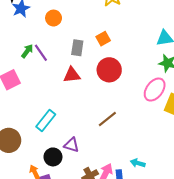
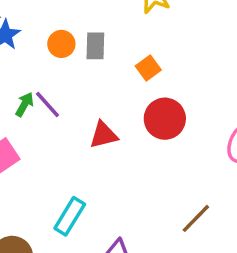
gray rectangle: (77, 48) -> (95, 46), moved
brown line: (107, 119) -> (196, 218), moved

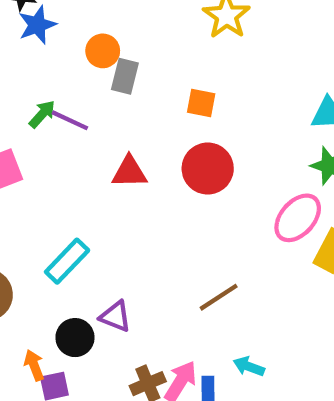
gray rectangle: (95, 46) -> (125, 76), moved
orange square: (148, 68) -> (201, 103), turned 35
purple line: (48, 104) -> (70, 120), turned -36

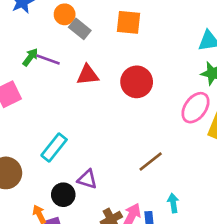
gray rectangle: (125, 76) -> (80, 29), turned -60
orange square: (201, 103) -> (128, 22), moved, size x1.4
red triangle: (129, 172) -> (88, 75), moved
cyan arrow: (249, 366) -> (173, 203), turned 66

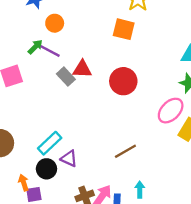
orange circle: (65, 14) -> (55, 23), moved
gray rectangle: (80, 29) -> (66, 77), moved
cyan rectangle: (54, 147) -> (50, 143), moved

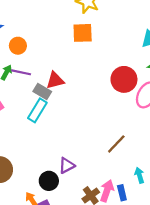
red circle: (123, 81) -> (124, 79), moved
cyan rectangle: (50, 143) -> (37, 110), moved
purple triangle: (69, 159) -> (67, 166), turned -36

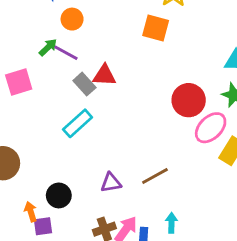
cyan rectangle: (37, 110) -> (78, 123), moved
purple triangle: (67, 166) -> (111, 183), moved

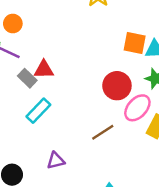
orange square: (156, 28) -> (135, 43), moved
cyan rectangle: (78, 123) -> (38, 111), moved
brown line: (155, 176) -> (103, 132), moved

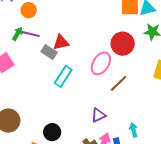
pink ellipse: (137, 108) -> (101, 63), moved
purple triangle: (56, 161) -> (98, 115), moved

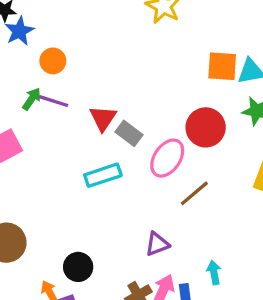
red triangle: (61, 42) -> (103, 118), turned -48
gray rectangle: (49, 52) -> (129, 133), moved
cyan rectangle: (63, 76) -> (103, 175), turned 35

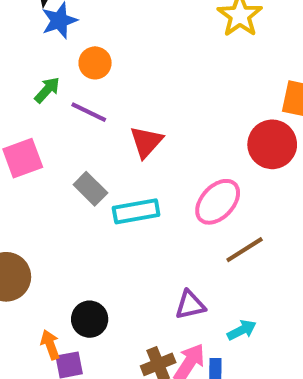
green arrow: (32, 99) -> (47, 90), moved
red circle: (206, 127) -> (272, 144), moved
gray rectangle: (129, 133) -> (90, 189), moved
cyan arrow: (214, 273) -> (242, 330), moved, turned 65

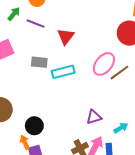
gray rectangle: (90, 189) -> (39, 62), turned -35
brown line: (245, 250) -> (119, 73), moved
black circle: (90, 319) -> (34, 126), moved

